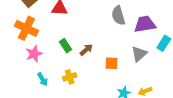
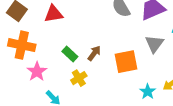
orange square: (112, 63) -> (126, 62), size x1.5
yellow cross: (70, 77) -> (79, 78), moved

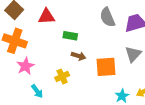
brown arrow: (94, 53) -> (79, 56), turned 64
green rectangle: (70, 54) -> (70, 36), moved, turned -40

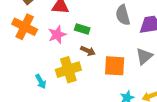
pink star: (25, 66) -> (57, 35), moved
yellow cross: (62, 76) -> (68, 70), size x1.6

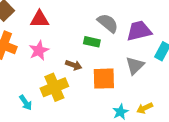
gray semicircle: (123, 15) -> (108, 23), turned 150
green rectangle: (82, 29) -> (92, 42), moved

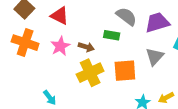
red triangle: (40, 19) -> (60, 16), turned 30
brown arrow: (74, 65) -> (86, 47), moved
yellow cross: (54, 87) -> (90, 73), moved

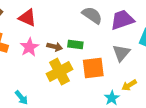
green rectangle: (112, 35) -> (75, 45), moved
yellow arrow: (166, 98) -> (129, 85), moved

